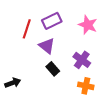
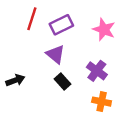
red line: (27, 29) -> (32, 19), moved
black arrow: (13, 83) -> (15, 80), moved

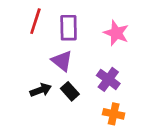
purple rectangle: (61, 25) -> (69, 28), turned -65
black arrow: (15, 80) -> (41, 90), moved

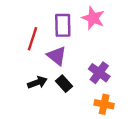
red line: (35, 21) -> (32, 39), moved
pink star: (116, 33) -> (93, 18), moved

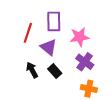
pink star: (93, 18) -> (80, 37), moved, turned -30
black arrow: (37, 82) -> (32, 70), turned -98

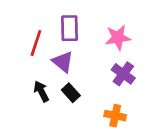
pink star: (80, 37) -> (118, 38), moved
purple cross: (85, 62) -> (123, 74), moved

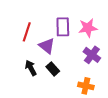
purple rectangle: (70, 28) -> (63, 27), moved

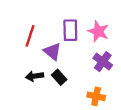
pink star: (88, 28) -> (98, 31), turned 30
black arrow: (31, 68) -> (34, 76), turned -70

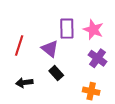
red line: (30, 36) -> (19, 45), moved
black arrow: (34, 76) -> (24, 83), moved

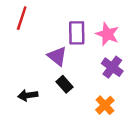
red line: (19, 45) -> (22, 18), moved
orange cross: (91, 91) -> (105, 105), turned 35

